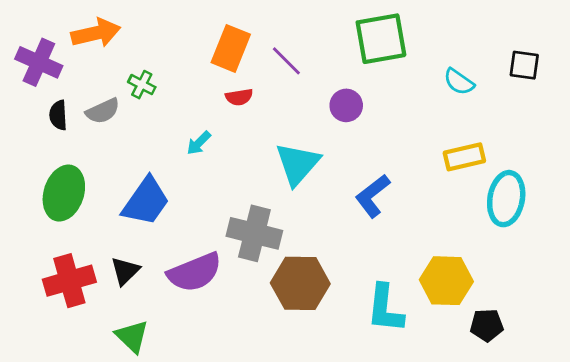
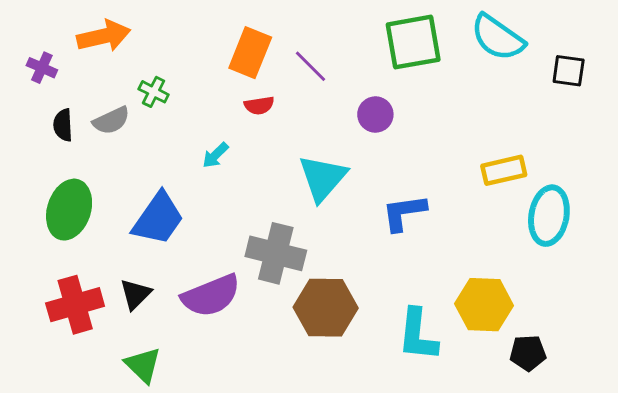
purple cross: (39, 62) -> (42, 68), size x0.6
cyan semicircle: (459, 82) -> (498, 38), moved, size x1.6
blue L-shape: (373, 196) -> (404, 213), turned 30

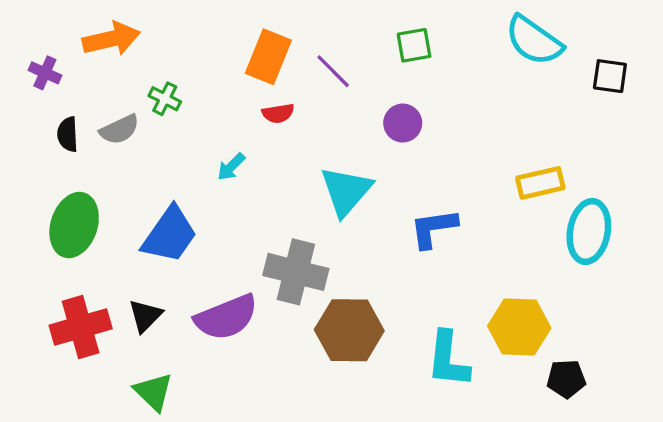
green square: (413, 42) -> (414, 45), moved, size x0.6

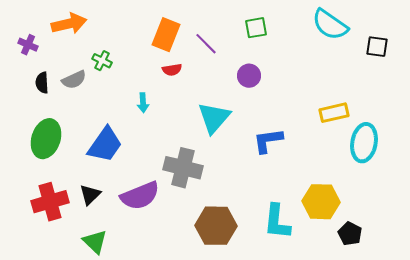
cyan arrow: (231, 167) -> (143, 103), turned -48
brown hexagon: (349, 330) -> (216, 226), moved
black pentagon: (566, 379) -> (350, 234), turned 30

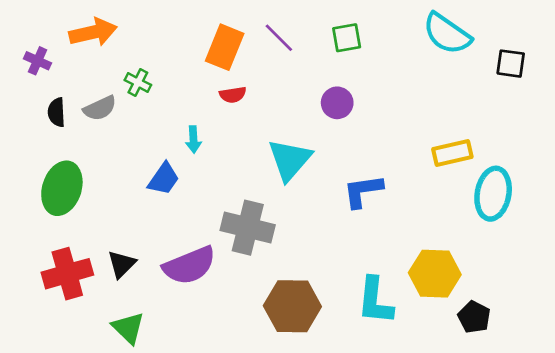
purple line: (206, 44) -> (279, 38), moved
blue trapezoid: (105, 145) -> (164, 179), moved, size x0.7

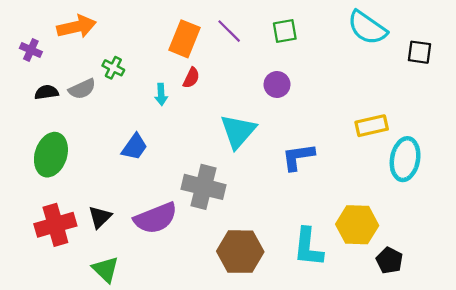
red semicircle: (233, 95) -> (191, 78), turned -55
black semicircle: (57, 112) -> (46, 92), turned 85
cyan arrow: (193, 139) -> (161, 95), moved

